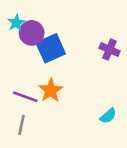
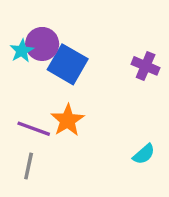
cyan star: (16, 23) -> (22, 51), moved
blue square: (51, 48) -> (68, 64), turned -36

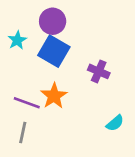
purple circle: (42, 44) -> (53, 21), moved
purple cross: (146, 66) -> (99, 71), moved

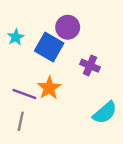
purple circle: (53, 21) -> (68, 27), moved
cyan semicircle: (115, 123) -> (105, 113), size x1.5

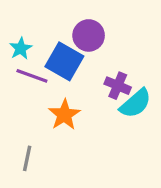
purple line: (24, 94) -> (32, 76), moved
cyan semicircle: (105, 113) -> (136, 103), moved

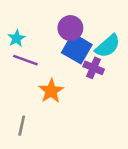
blue square: (64, 61) -> (77, 49), moved
cyan semicircle: (136, 103) -> (108, 46), moved

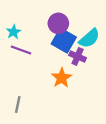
orange star: (51, 91) -> (62, 78), moved

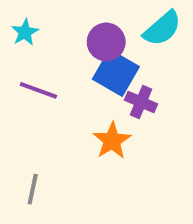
cyan star: (13, 32) -> (25, 32), moved
cyan semicircle: (89, 38) -> (162, 28), moved

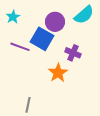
blue square: (116, 73) -> (42, 39), moved
gray line: (33, 189) -> (28, 105), moved

